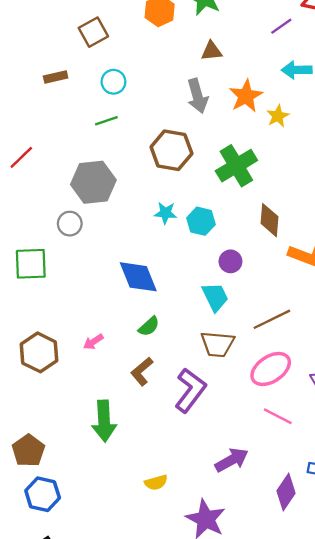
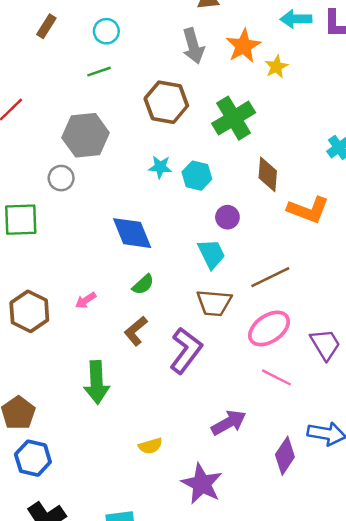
brown rectangle: (56, 77) -> (46, 26), turned -45

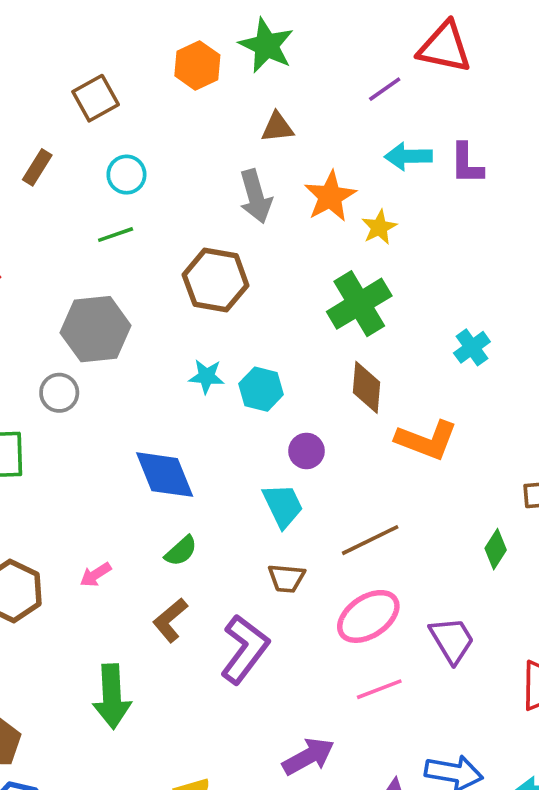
green cross: (234, 118) -> (359, 304), moved
brown trapezoid: (214, 303) -> (286, 578), size x0.7
pink line: (276, 377) -> (379, 689), turned -48

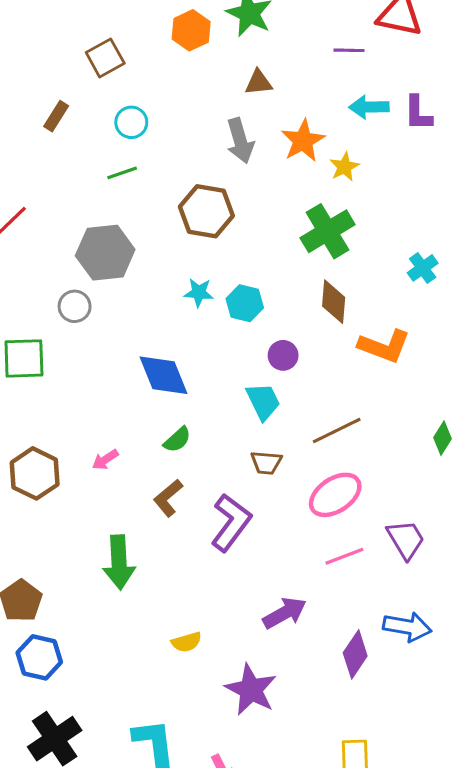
purple line: (385, 89) -> (349, 50), turned 36
purple trapezoid: (452, 640) -> (406, 539), moved

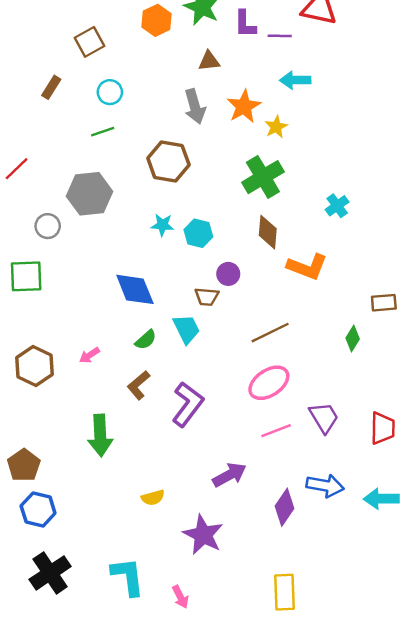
purple L-shape: (418, 113) -> (245, 24), moved
gray circle: (75, 306) -> (48, 226), moved
cyan trapezoid: (263, 401) -> (186, 329), moved
brown trapezoid: (266, 463) -> (207, 297), moved

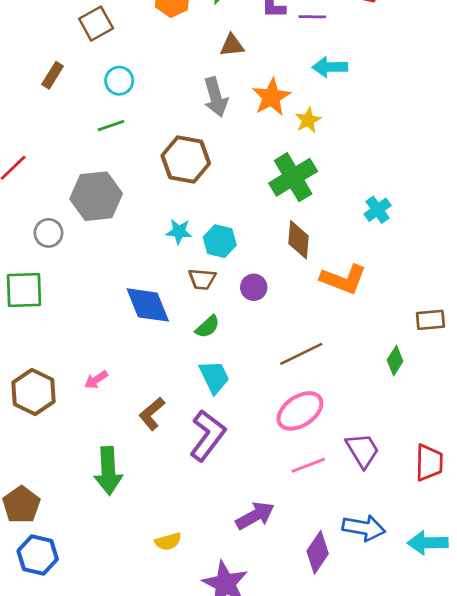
brown trapezoid: (207, 297) -> (202, 279), moved
cyan trapezoid: (186, 329) -> (214, 377), moved
green semicircle: (146, 340) -> (208, 327), moved

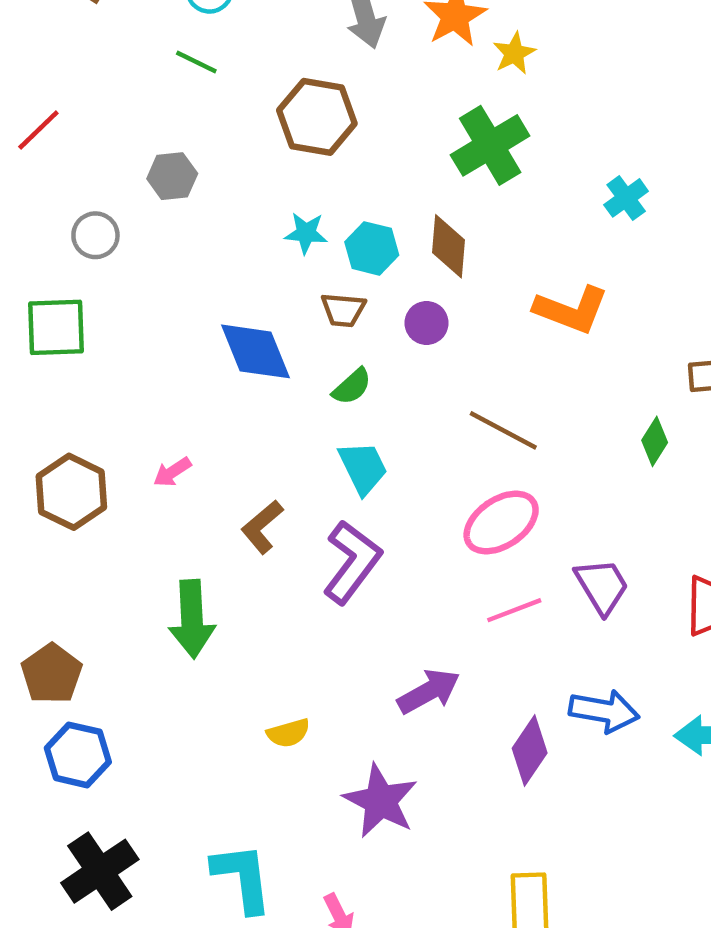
green line: (111, 126) -> (196, 62), turned 45
gray hexagon: (96, 196) -> (172, 176), size x0.6
brown diamond: (299, 240) -> (448, 246), moved
brown line: (301, 354) -> (503, 430), turned 54

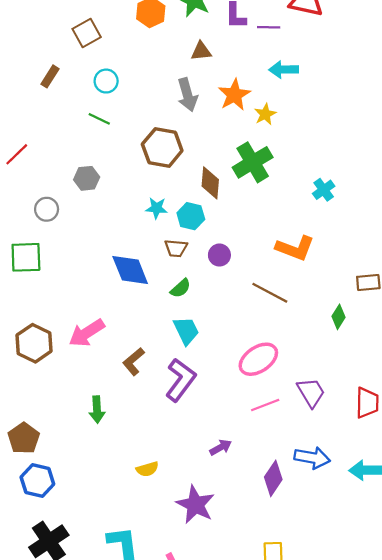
brown diamond: (448, 246) -> (210, 183), moved
brown line: (503, 430) -> (270, 293), moved
pink arrow: (172, 472) -> (87, 333), size x1.8
green arrow: (192, 619) -> (97, 410), size x0.7
purple arrow: (429, 691) -> (221, 447), size x0.7

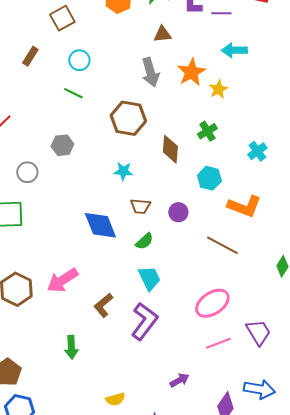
green cross: (253, 162) -> (207, 131), size x0.6
cyan cross: (324, 190) -> (257, 151), moved
cyan hexagon: (191, 216) -> (209, 178), moved

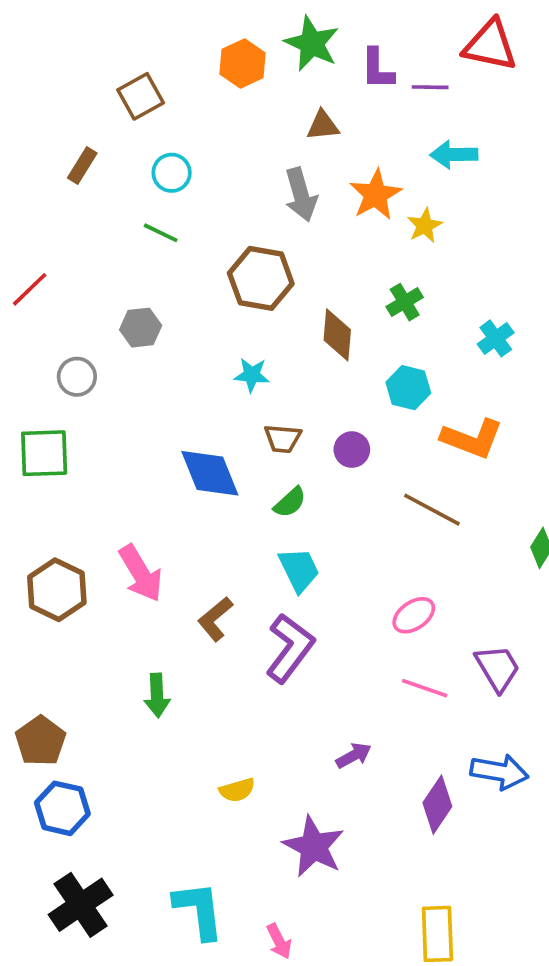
pink arrow: (62, 280) -> (141, 573), turned -88
pink ellipse: (212, 303) -> (414, 615), size x0.7
pink line: (218, 343) -> (425, 688), turned 40

